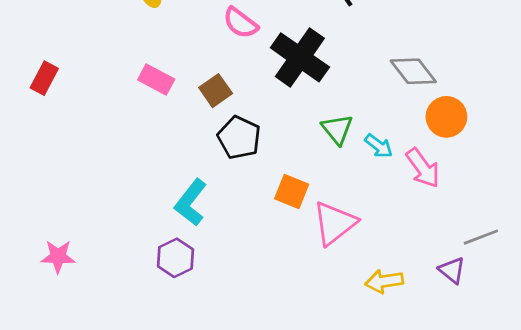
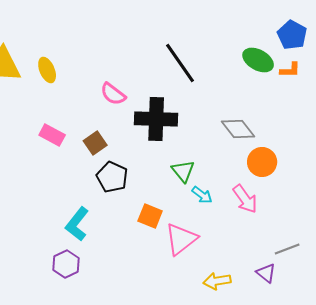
black cross: (300, 57) -> (156, 119), turned -33
cyan arrow: (379, 146) -> (202, 195), moved

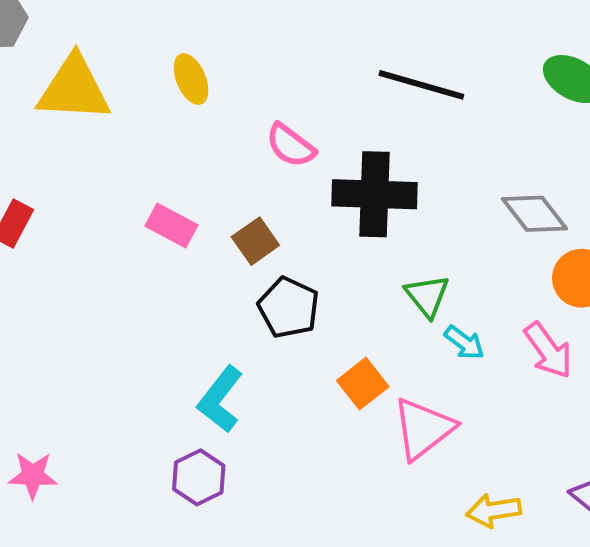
black line: (180, 63) -> (421, 85), turned -39
yellow ellipse: (47, 70) -> (191, 79), moved
orange square: (150, 216) -> (363, 384), turned 30

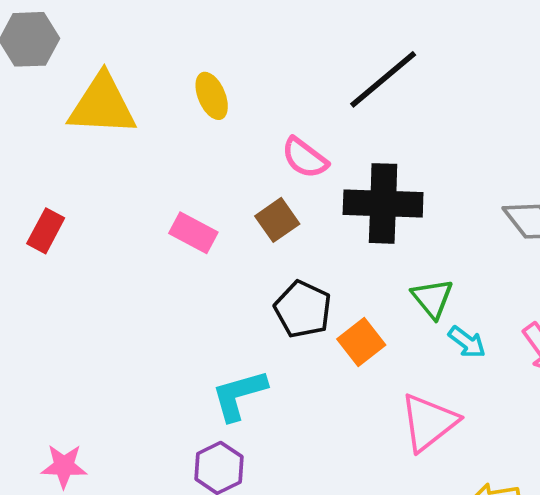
black line: (421, 85) -> (383, 79), moved, turned -56
brown square: (255, 241) -> (277, 220), moved
orange square: (363, 384) -> (361, 342), moved
cyan L-shape: (220, 399) -> (239, 395), turned 36

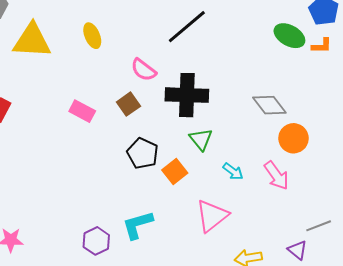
green triangle: (432, 298) -> (201, 139), moved
cyan L-shape: (239, 395) -> (138, 225), moved

